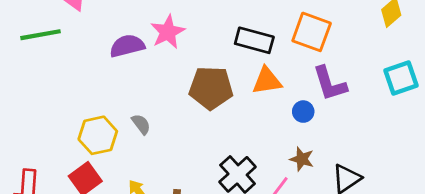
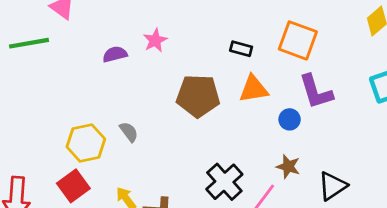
pink star: (168, 32) -> (155, 40), size x0.7
black rectangle: (254, 40) -> (241, 49), size x0.6
purple semicircle: (127, 46) -> (115, 54), size x0.7

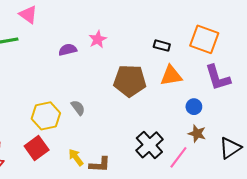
blue circle: (290, 119) -> (194, 107), moved

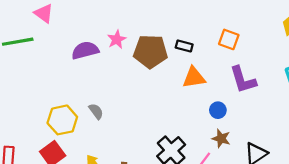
orange square: (204, 39) -> (229, 39), size x0.7
purple semicircle: (68, 50) -> (85, 50), size x1.4
brown pentagon: (130, 81) -> (150, 51), moved

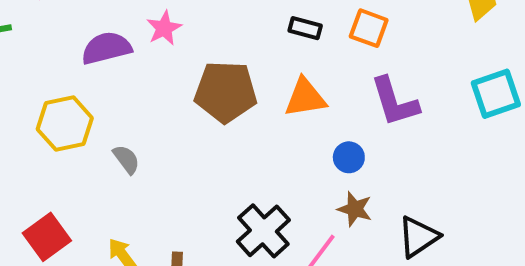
black rectangle: (184, 46) -> (305, 28), moved
brown pentagon: (150, 51) -> (226, 92), moved
yellow hexagon: (62, 120) -> (65, 124), moved

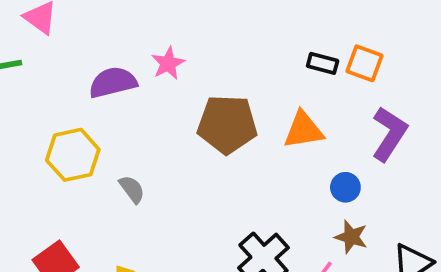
black rectangle: (305, 28) -> (323, 63), moved
purple L-shape: (395, 102) -> (389, 134), turned -130

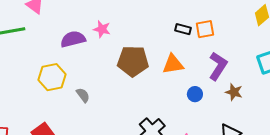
pink star: (168, 63) -> (102, 29), turned -30
orange square: (365, 63) -> (205, 29), turned -30
brown star: (351, 237) -> (234, 92), moved

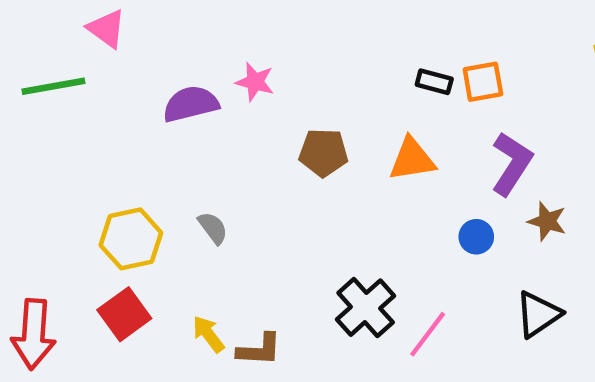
brown pentagon: (133, 61) -> (324, 153), size x0.7
yellow hexagon: (52, 77) -> (131, 239), moved
blue circle: (195, 94) -> (476, 237), moved

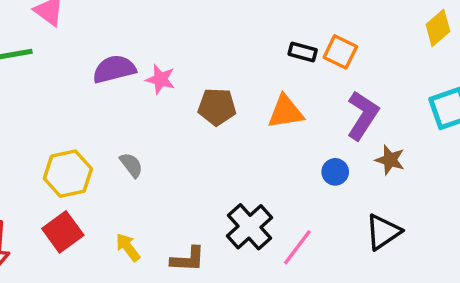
pink star: (255, 82) -> (160, 79), moved
orange square: (483, 82) -> (340, 52), turned 36
brown L-shape: (259, 350) -> (188, 259), moved

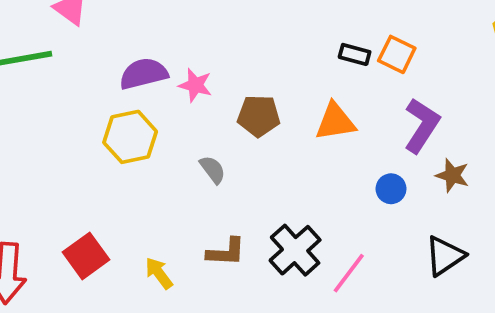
gray semicircle: (131, 165) -> (213, 170), moved
yellow hexagon: (68, 174) -> (130, 137), moved
brown L-shape: (188, 259) -> (226, 252), moved

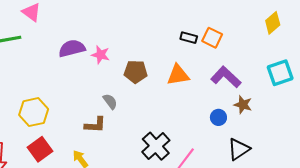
purple L-shape: (422, 125) -> (226, 77), turned -80
yellow hexagon: (130, 137) -> (34, 112), moved
blue circle: (391, 189) -> (218, 117), moved
brown L-shape: (226, 252) -> (95, 125), moved

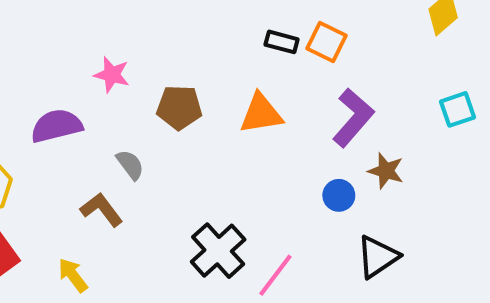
purple semicircle: (72, 48) -> (56, 126), moved
cyan square: (280, 73) -> (457, 109), size x0.7
purple L-shape: (226, 77) -> (353, 118), turned 88
brown L-shape: (95, 125) -> (102, 210), turned -130

